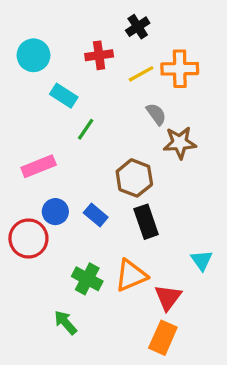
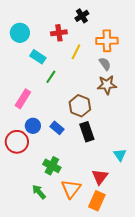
yellow line: (141, 74) -> (76, 52), moved, turned -35
gray semicircle: (156, 114) -> (105, 64), moved
pink rectangle: (39, 166) -> (23, 99), turned -36
orange triangle: (131, 275) -> (71, 189), moved, turned -30

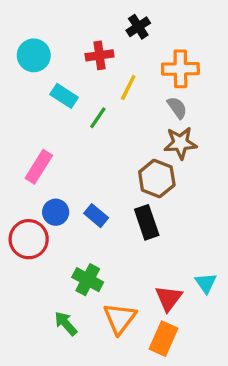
green line: (51, 77) -> (98, 118), moved
brown hexagon: (80, 106) -> (157, 178), moved
cyan triangle: (120, 155) -> (206, 283), moved

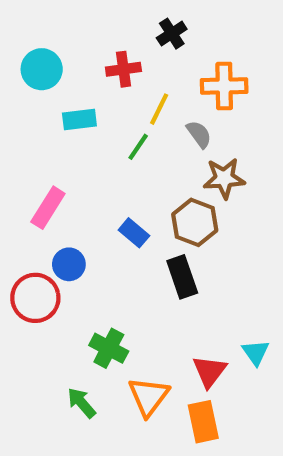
cyan rectangle: (64, 96) -> (79, 120), turned -40
gray semicircle: (177, 108) -> (199, 134), moved
green line: (98, 118) -> (138, 147), moved
blue rectangle: (96, 216) -> (134, 233), moved
orange rectangle: (164, 339) -> (203, 422), turned -36

